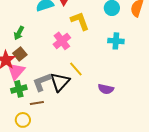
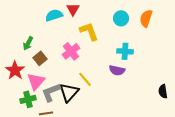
brown square: (20, 54) -> (40, 58), moved
pink triangle: (16, 71) -> (36, 81), moved
purple semicircle: (106, 89) -> (117, 70), moved

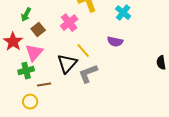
cyan cross: (125, 51) -> (123, 13), moved, turned 35
gray L-shape: (51, 92) -> (88, 74), moved

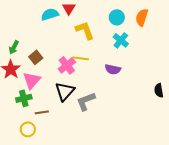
green arrow: (26, 15) -> (14, 47), moved
pink cross: (69, 23) -> (67, 65), moved
yellow line: (83, 51) -> (81, 58), moved, turned -42

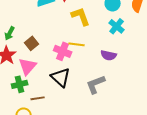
pink cross: (67, 65) -> (63, 51), turned -30
black triangle: (65, 91) -> (61, 77), turned -30
gray L-shape: (86, 101) -> (96, 84), moved

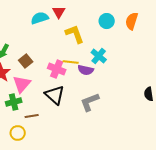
cyan cross: (117, 26) -> (99, 56), moved
purple semicircle: (109, 55) -> (86, 70), moved

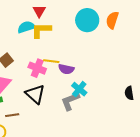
cyan semicircle: (40, 18) -> (26, 27), moved
cyan circle: (107, 21) -> (87, 20), size x1.5
yellow L-shape: (75, 34) -> (41, 30), moved, turned -70
cyan cross: (99, 56) -> (79, 89), moved

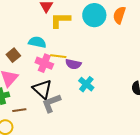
cyan semicircle: (26, 27) -> (37, 42), moved, turned 30
yellow L-shape: (41, 30) -> (60, 20), moved
gray L-shape: (70, 101) -> (51, 103), moved

